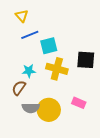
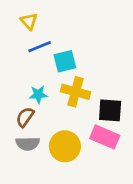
black square: (86, 60) -> (110, 110), moved
pink rectangle: (79, 103) -> (105, 137), size x1.5
gray semicircle: (31, 108) -> (28, 144), moved

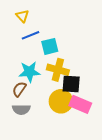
cyan star: (38, 94) -> (29, 72), size x1.5
black square: (110, 110) -> (71, 84), moved
yellow circle: (65, 146) -> (61, 101), moved

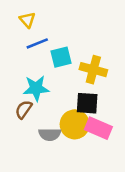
yellow cross: (58, 70) -> (93, 70), moved
gray semicircle: (21, 109) -> (50, 134), moved

